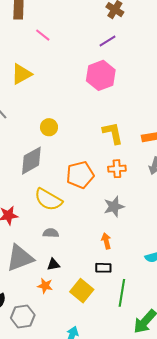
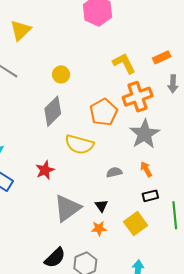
orange cross: (117, 169) -> (138, 97), size x1.6
gray star: (114, 207) -> (145, 134), size x1.4
gray semicircle: (51, 233) -> (114, 172), moved
black triangle: (53, 264) -> (101, 206), turned -40
yellow square: (82, 291) -> (136, 224), turned 30

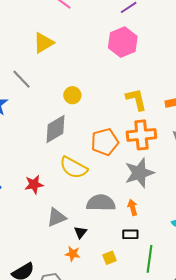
gray semicircle: (114, 172) -> (101, 203), size x1.8
gray triangle: (67, 208) -> (57, 217), moved, size x0.7
yellow square: (136, 224) -> (109, 258), size x0.6

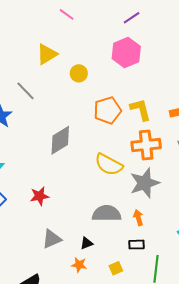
yellow circle: (72, 95) -> (79, 73), moved
orange pentagon: (105, 142) -> (107, 110), moved
yellow semicircle: (74, 168) -> (109, 165), moved
gray triangle: (57, 217) -> (52, 239), moved
black triangle: (80, 232) -> (87, 243), turned 32

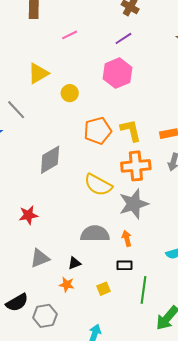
pink line: (67, 14) -> (70, 35), moved, turned -63

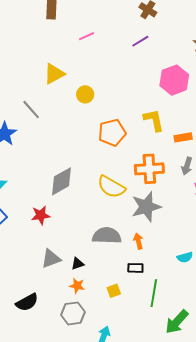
pink hexagon: (118, 73) -> (174, 80), moved
yellow L-shape: (131, 130) -> (154, 120), moved
gray diamond: (50, 160) -> (61, 181), moved
black triangle: (74, 263) -> (78, 264), moved
gray hexagon: (45, 316) -> (73, 313), moved

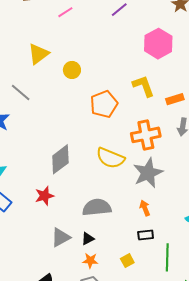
gray semicircle: (107, 236) -> (97, 207), moved

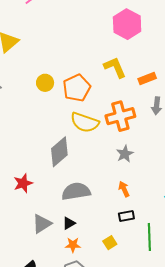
yellow circle: (72, 70) -> (45, 83), moved
yellow semicircle: (110, 158) -> (85, 122), moved
gray diamond: (60, 159) -> (59, 152), moved
gray star: (148, 173) -> (125, 154), size x0.6

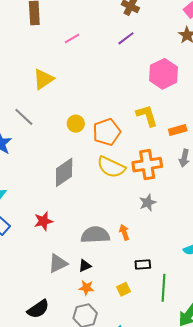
gray diamond: (59, 152) -> (64, 172), moved
orange arrow: (124, 189) -> (124, 232), moved

